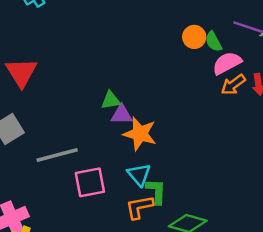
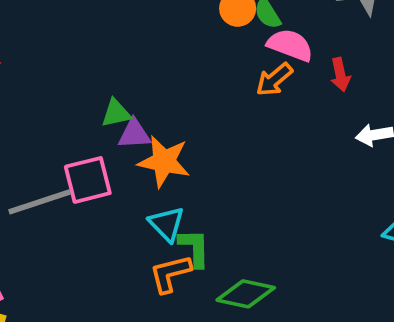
pink semicircle: (227, 63) -> (290, 45), turned 52
orange arrow: (233, 85) -> (274, 79), moved
pink square: (90, 182) -> (88, 180), moved

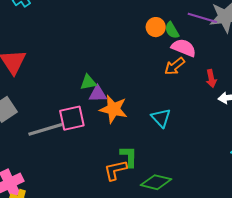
red arrow: (340, 75) -> (211, 79), moved
cyan triangle: (167, 224) -> (161, 118), moved

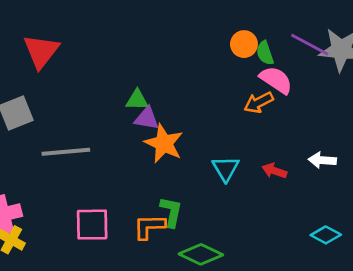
red arrow: (211, 79) -> (274, 171), moved, turned 108
pink square: (72, 118) -> (92, 225), moved

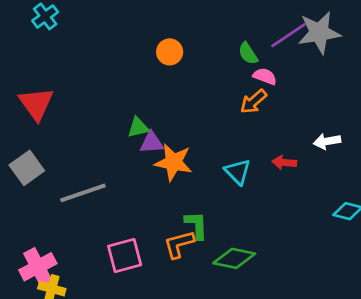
orange circle: (244, 44) -> (170, 52), moved
purple line: (310, 45) -> (288, 35), turned -48
pink semicircle: (276, 80) -> (265, 76), size x0.7

